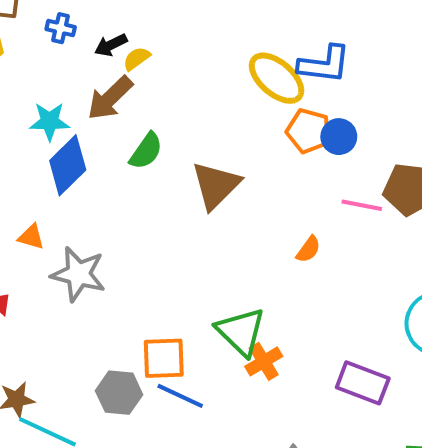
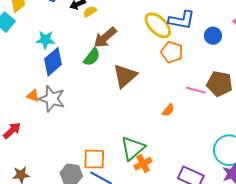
brown arrow: (110, 98) -> (105, 37), moved
blue circle: (339, 137) -> (213, 36), moved
gray star: (78, 274) -> (52, 99), moved
green triangle: (241, 332) -> (133, 148), turned 32

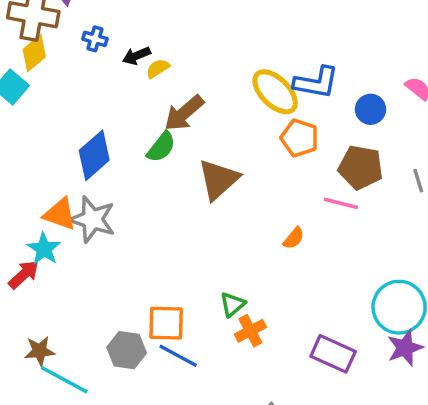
cyan star: (45, 40) -> (44, 249), moved, turned 30
brown pentagon: (220, 84) -> (361, 167), moved
orange triangle: (33, 96) -> (60, 214), size x1.5
green triangle: (133, 148) -> (232, 304), size x0.6

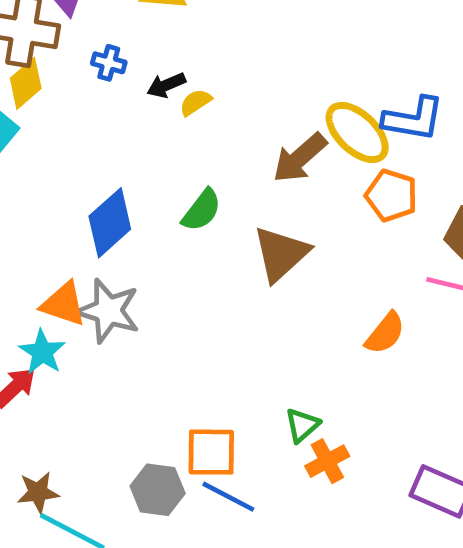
brown arrow: (184, 113) -> (300, 158), moved
orange semicircle: (294, 238) -> (385, 333), size x1.4

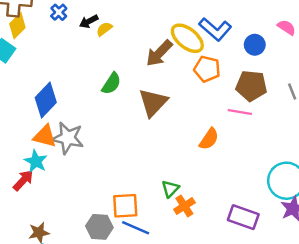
blue cross: (109, 63) -> (59, 12), turned 35
blue L-shape: (413, 119) -> (215, 29), turned 36
blue diamond: (110, 223) -> (46, 100), moved

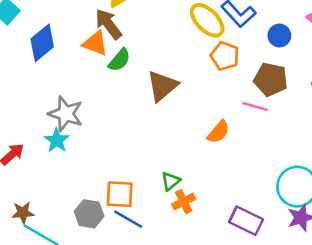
brown arrow: (159, 53) -> (108, 24), moved, turned 92
blue diamond: (46, 100) -> (42, 43), moved
orange triangle: (45, 136) -> (95, 43), moved
cyan star: (36, 161) -> (57, 140), moved

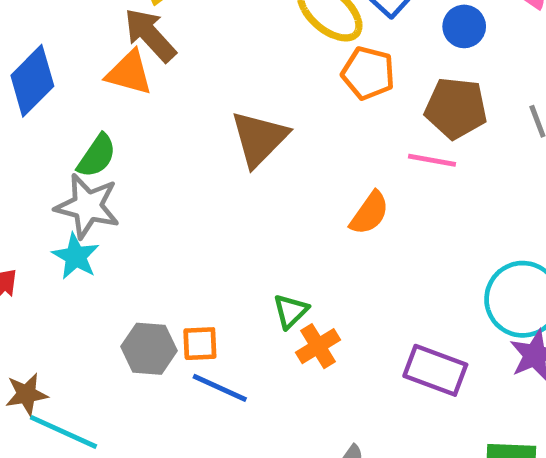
green semicircle: (119, 60) -> (97, 156), moved
orange square: (120, 194) -> (200, 344), size x0.7
gray hexagon: (89, 214) -> (149, 349), moved

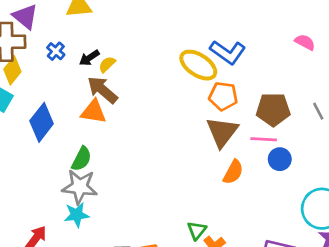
blue circle: (464, 26) -> (280, 159), moved
brown triangle: (259, 139) -> (222, 132), moved
cyan star: (76, 256) -> (77, 215), turned -30

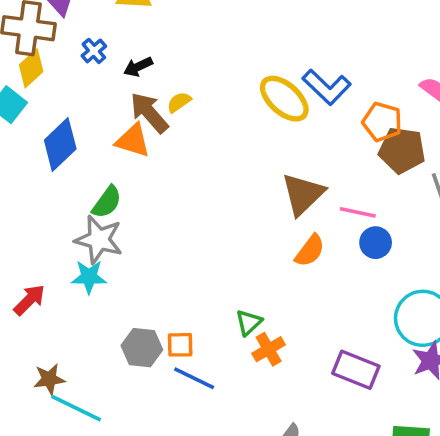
yellow semicircle: (107, 64) -> (179, 102), moved
orange pentagon: (223, 96) -> (382, 122), moved
brown pentagon: (273, 109) -> (402, 150), moved

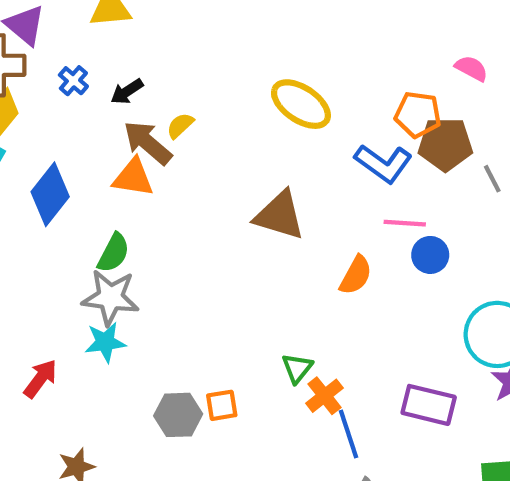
blue L-shape: (327, 87) -> (383, 163), moved
brown triangle: (303, 194) -> (280, 215), moved, turned -51
blue line: (194, 378) -> (348, 434), moved, turned 54

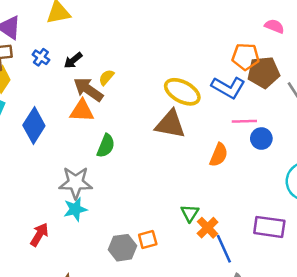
yellow ellipse: (301, 104) -> (182, 92), moved
green semicircle: (113, 253) -> (106, 146), moved

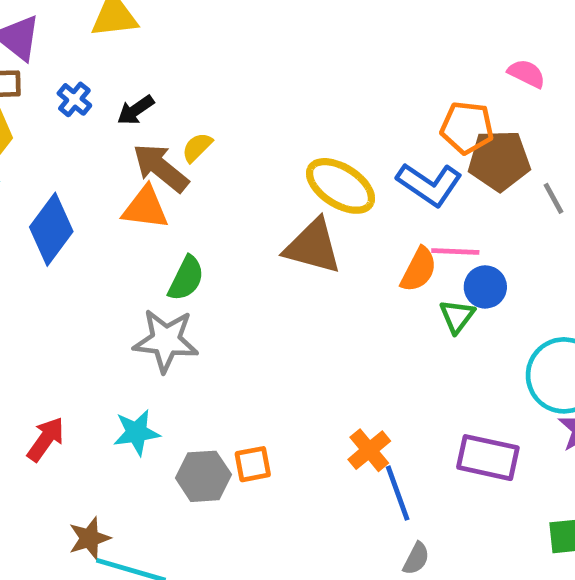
orange semicircle: (219, 155) -> (419, 270), moved
gray star: (76, 183) -> (166, 341), moved
cyan star: (75, 209) -> (137, 432), moved
green triangle: (190, 213) -> (457, 316), moved

